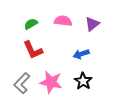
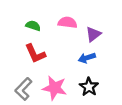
green semicircle: (31, 24) -> (33, 26), turned 48
purple triangle: (92, 24) -> (93, 34), moved

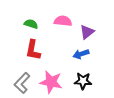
red L-shape: (35, 54) -> (33, 50), turned 35
black star: (89, 87) -> (83, 81), turned -30

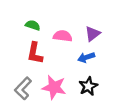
pink semicircle: (63, 21) -> (63, 36), moved
black star: (83, 81) -> (88, 86), turned -30

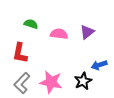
red L-shape: (35, 53) -> (20, 53), moved
blue arrow: (86, 57) -> (99, 65), moved

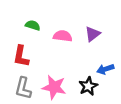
gray L-shape: (22, 83) -> (23, 88), turned -30

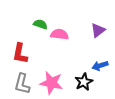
green semicircle: (33, 25) -> (40, 24), moved
purple triangle: (93, 34) -> (98, 30), moved

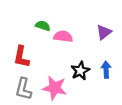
blue arrow: (100, 66) -> (106, 70), turned 105
black star: (84, 82) -> (80, 71), moved

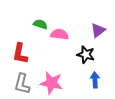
blue arrow: (106, 70) -> (95, 80), moved
black star: (80, 71) -> (86, 55), moved, turned -30

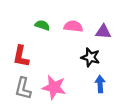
purple triangle: (98, 30) -> (103, 32), turned 42
pink semicircle: (60, 34) -> (73, 26), moved

